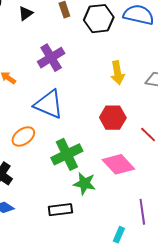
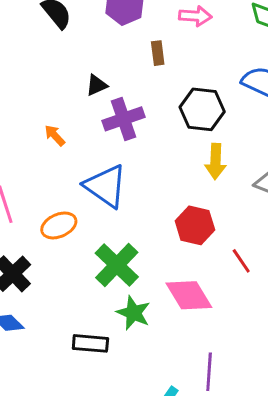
black triangle: (26, 13) -> (97, 85), moved
black hexagon: (99, 19) -> (202, 109), moved
green cross: (67, 154) -> (117, 265), turned -32

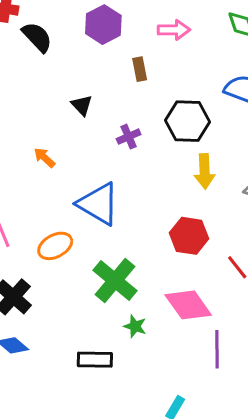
black triangle: (97, 85) -> (82, 105), turned -45
purple cross: (124, 119) -> (129, 137), moved, size x0.6
green star: (133, 313) -> (135, 326), size x0.7
purple line: (209, 372) -> (217, 349), moved

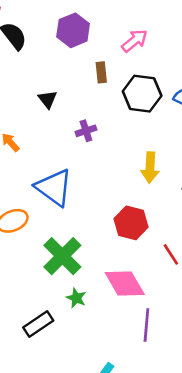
pink arrow: (174, 30) -> (135, 41), turned -44
black hexagon: (187, 121) -> (142, 94), moved
black rectangle: (95, 360) -> (38, 324), turned -40

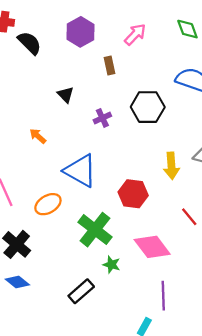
black hexagon: (142, 94) -> (148, 107), moved
yellow arrow: (150, 167) -> (171, 166), moved
red hexagon: (131, 223) -> (133, 194), moved
purple line: (146, 325) -> (163, 296), moved

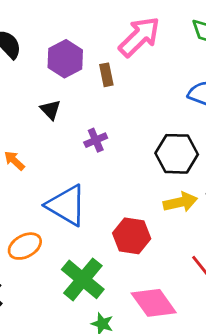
purple hexagon: (81, 32) -> (65, 59), moved
pink arrow: (135, 34) -> (139, 37), size x1.5
black hexagon: (148, 107) -> (177, 154), moved
yellow arrow: (171, 166) -> (180, 202), turned -100

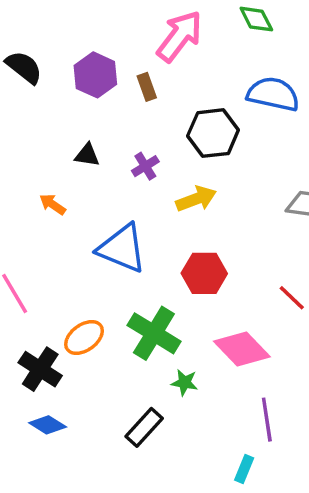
black triangle: (50, 110) -> (87, 155), moved, turned -30
black hexagon: (177, 154) -> (213, 133), moved
yellow arrow: (180, 202) -> (196, 199), moved
orange ellipse: (25, 246) -> (84, 337), moved

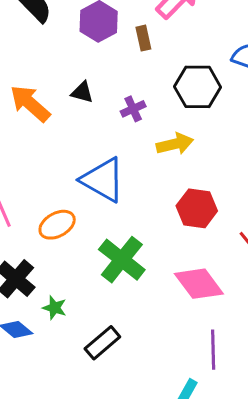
orange arrow: (53, 204) -> (30, 103), moved, size x1.8
red hexagon: (204, 273) -> (197, 208), moved
orange ellipse: (84, 337) -> (57, 225), moved
green star: (185, 382) -> (55, 308), moved

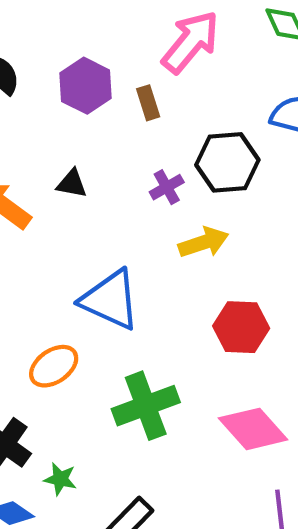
purple cross: (133, 109) -> (167, 187), moved
green cross: (122, 260) -> (146, 406), turned 36

